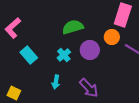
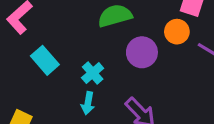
cyan cross: (64, 55) -> (93, 73), moved

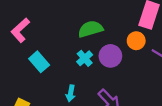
cyan cross: (93, 73) -> (85, 58), moved

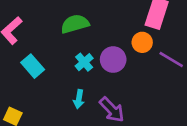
green semicircle: (91, 29) -> (75, 24), moved
cyan arrow: (71, 93) -> (79, 99), moved

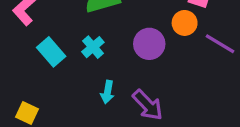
cyan cross: (84, 62) -> (93, 47), moved

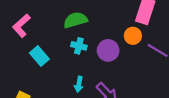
cyan cross: (93, 47) -> (79, 46), moved, turned -35

